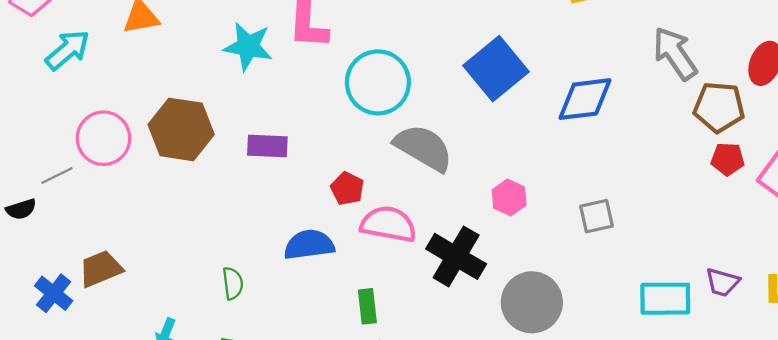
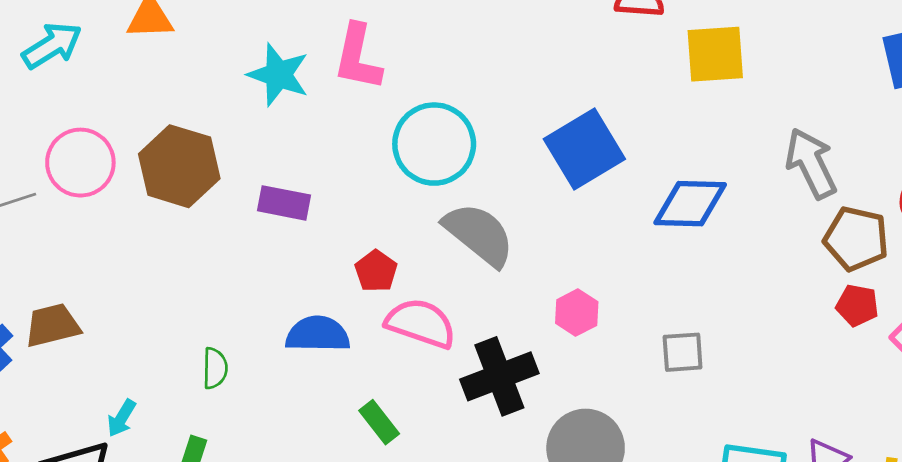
black cross: (456, 256) -> (499, 376), turned 30
green rectangle: (367, 306) -> (379, 422), turned -40

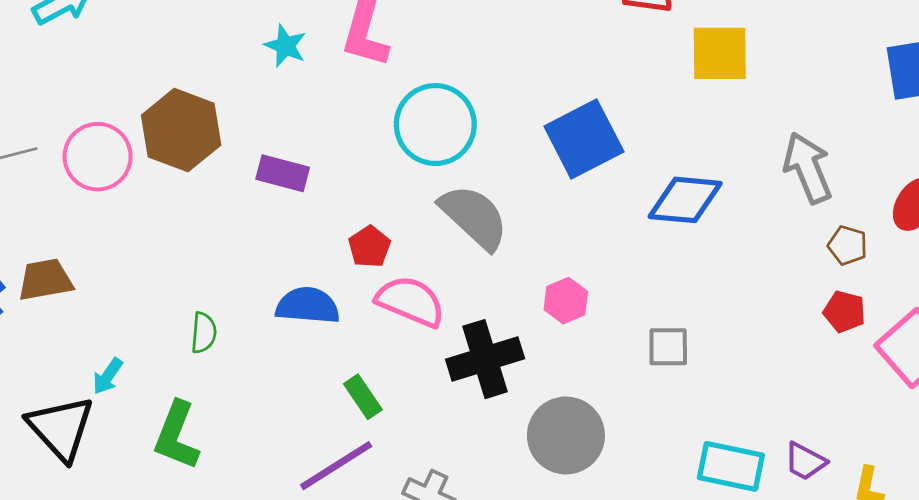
cyan star: (278, 75) -> (285, 46), size x0.7
pink circle: (80, 163) -> (98, 157), moved
brown pentagon: (856, 239) -> (848, 245), size x0.6

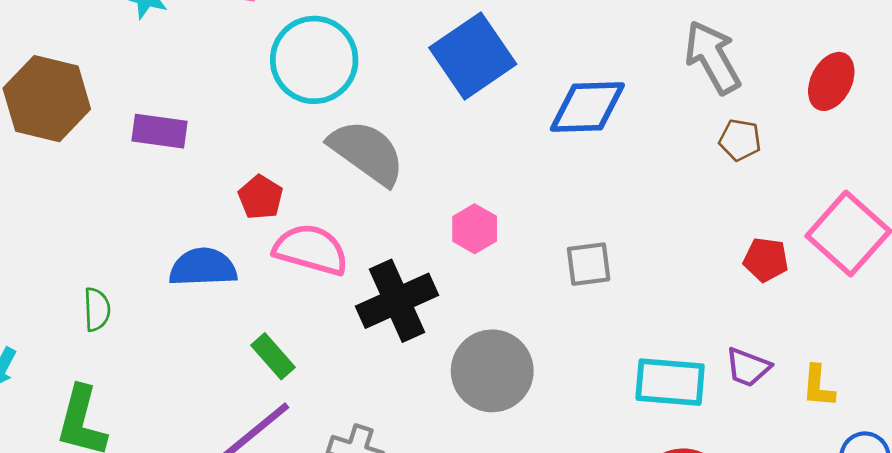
brown pentagon: (848, 245) -> (740, 140), moved
red pentagon: (844, 312) -> (766, 260), moved

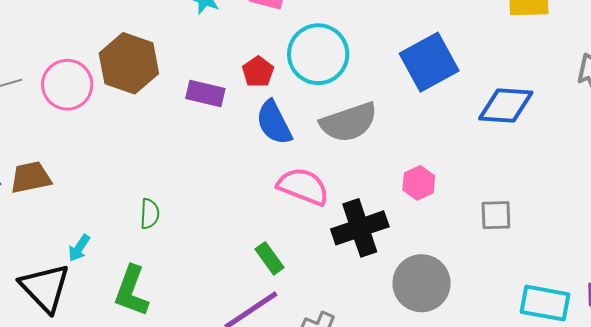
gray semicircle: (367, 152) -> (349, 122), turned 120
red pentagon: (261, 197) -> (258, 72), moved
blue semicircle: (203, 267) -> (274, 123), moved, turned -120

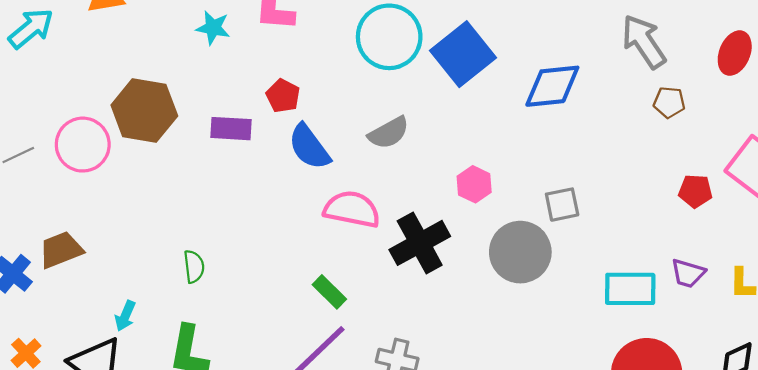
cyan circle: (318, 54) -> (389, 37), moved
gray semicircle: (349, 122) -> (389, 133), size x0.7
gray circle: (422, 283) -> (520, 252), moved

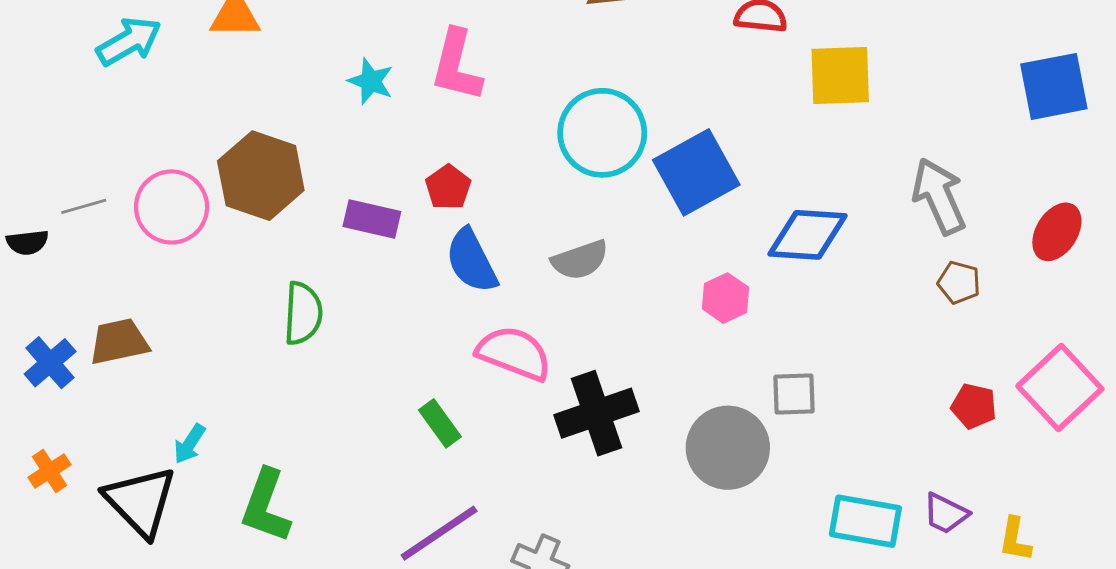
pink hexagon: (474, 184) -> (725, 298), moved
green semicircle: (194, 267) -> (303, 313), moved, size x1.4
green rectangle: (329, 292) -> (440, 423), moved

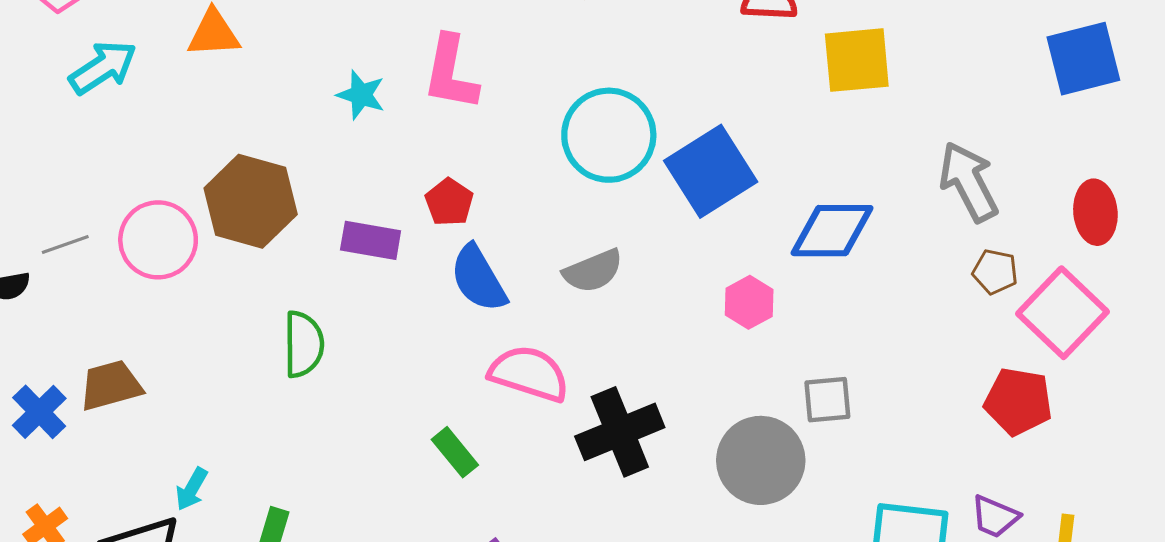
red ellipse: (1057, 232) -> (1095, 212), turned -34
pink square: (1060, 387) -> (1063, 313), moved
red pentagon: (974, 406) -> (1018, 401), size x1.4

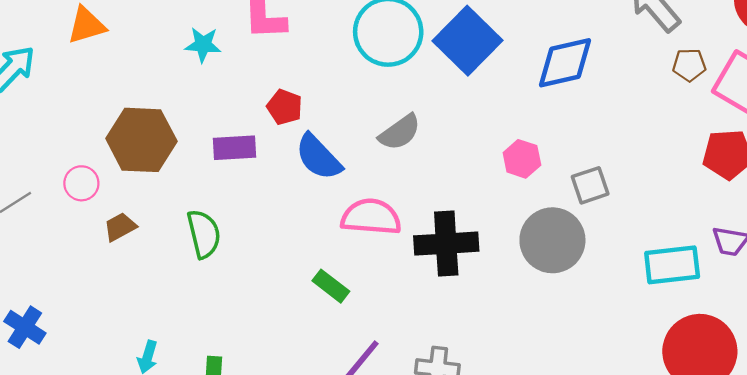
pink circle: (158, 240) -> (81, 183), size x0.6
pink hexagon: (749, 302) -> (522, 159), moved
brown trapezoid: (111, 385) -> (120, 227), moved, size x0.7
black cross: (620, 432) -> (446, 244), turned 32

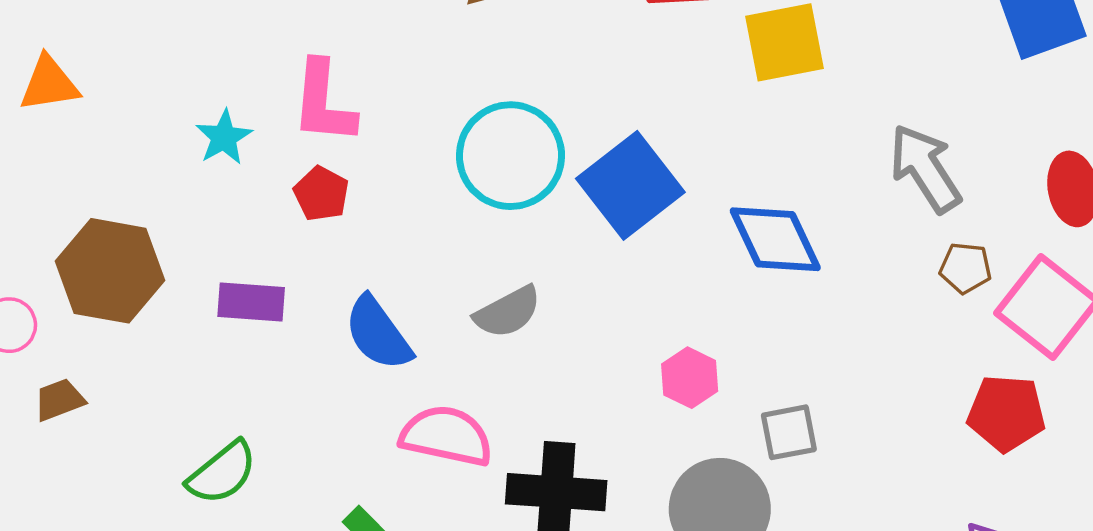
cyan star: (203, 45) -> (224, 137), turned 30
blue diamond: (565, 63) -> (775, 239), turned 70
red pentagon: (285, 107) -> (321, 194), moved
green semicircle: (204, 234) -> (222, 473), moved, turned 57

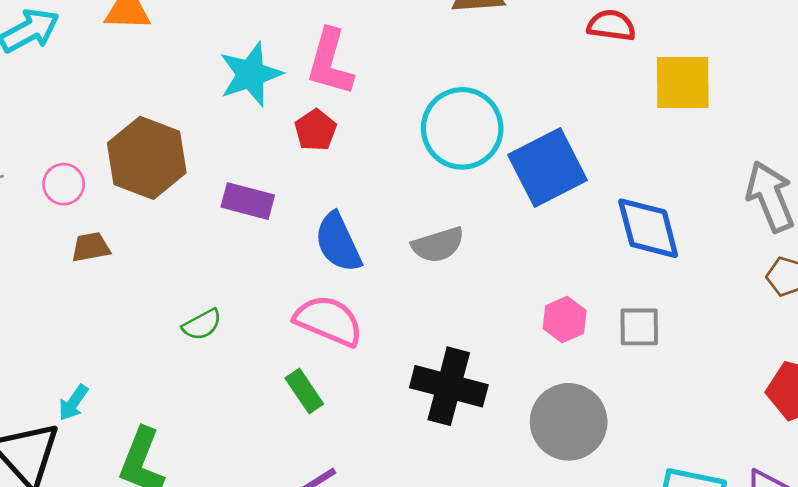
cyan star: (224, 137) -> (251, 74), size x1.5
gray square: (789, 432) -> (639, 327), moved
pink semicircle: (446, 436) -> (329, 321), moved
green semicircle: (222, 473) -> (202, 325), size x0.7

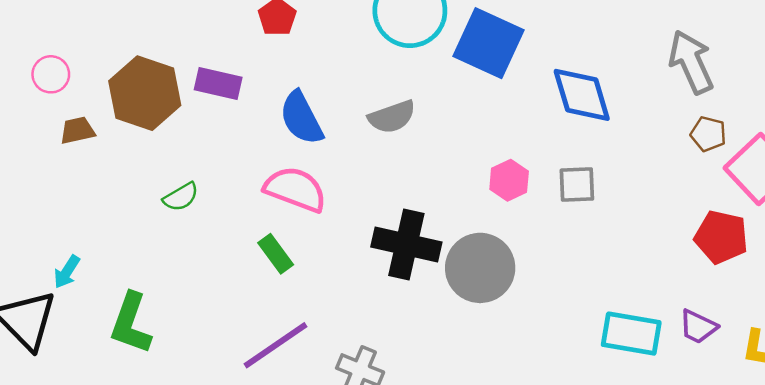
brown hexagon: (147, 158) -> (145, 93), moved
blue square: (548, 167) -> (489, 43), turned -36
gray circle: (569, 422) -> (480, 268), moved

